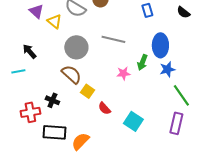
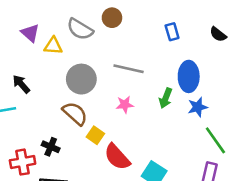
yellow triangle: (54, 21) -> (53, 46), turned -35
pink star: (123, 73) -> (125, 105), moved
red semicircle: (104, 108) -> (117, 157), size x1.6

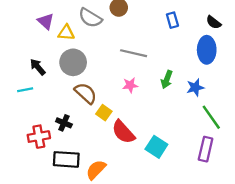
blue ellipse: (189, 76) -> (207, 50), moved
gray circle: (81, 79) -> (73, 62), moved

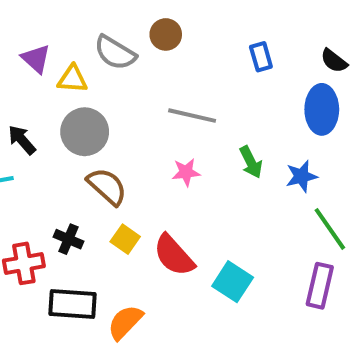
green arrow: (167, 79) -> (251, 162), turned -48
yellow square: (104, 113) -> (125, 239), moved

